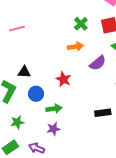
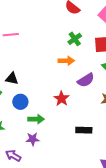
red star: (63, 79) -> (61, 99), moved

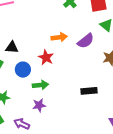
orange arrow: (66, 61) -> (59, 37), moved
red star: (61, 99) -> (46, 57), moved

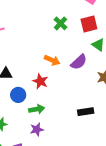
orange arrow: (59, 37) -> (52, 60), turned 35

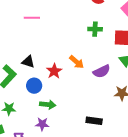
green cross: (60, 23) -> (95, 29), turned 32
red star: (40, 81) -> (54, 71), moved

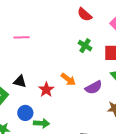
green cross: (95, 29) -> (85, 46), turned 32
blue circle: (34, 86) -> (25, 113), moved

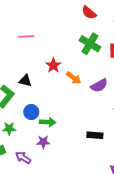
green cross: (85, 46) -> (90, 44), size x1.5
red star: (46, 90) -> (53, 65), moved

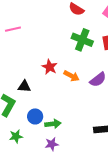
pink line: (26, 37) -> (13, 29), moved

